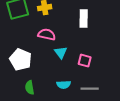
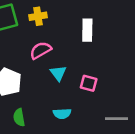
pink semicircle: (47, 35) -> (41, 50), turned -42
gray line: (90, 89) -> (116, 119), moved

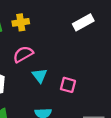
white rectangle: (87, 30) -> (83, 22), moved, turned 60

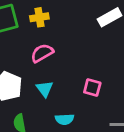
cyan triangle: (40, 75) -> (45, 89), moved

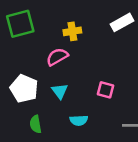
yellow cross: (39, 17) -> (72, 31), moved

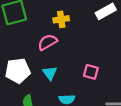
white pentagon: (24, 89) -> (18, 71), turned -30

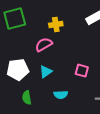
cyan triangle: (50, 73) -> (46, 72), turned 32

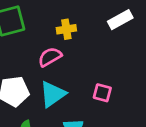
cyan triangle: (46, 72) -> (53, 94), size x1.5

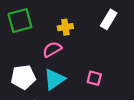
white rectangle: (120, 20) -> (109, 19), turned -30

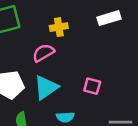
white rectangle: (109, 19) -> (109, 18), turned 42

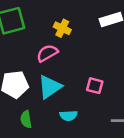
yellow cross: (59, 27) -> (62, 28), turned 35

